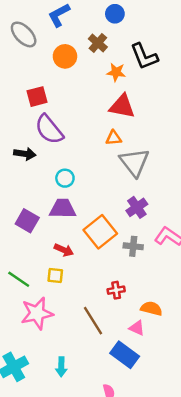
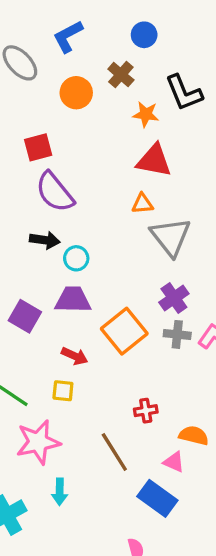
black arrow: (25, 154) -> (45, 240), moved
gray cross: (133, 246) -> (177, 334), moved
cyan arrow: (61, 367) -> (60, 492), moved

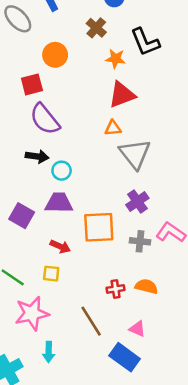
orange circle: (76, 93) -> (55, 55), moved
red triangle: (154, 161) -> (122, 95), turned -32
orange square: (124, 331) -> (99, 227), turned 36
gray cross: (177, 334) -> (140, 241), moved
orange semicircle: (194, 435) -> (146, 286), moved

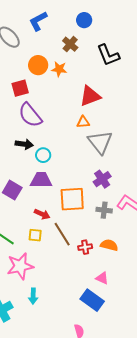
orange star: (116, 59) -> (59, 69), moved
brown line: (91, 321) -> (62, 234), moved

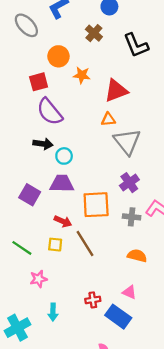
orange star: (59, 69) -> (82, 75), moved
red cross: (85, 247) -> (93, 300), moved
pink star: (20, 266) -> (39, 279), size x0.6

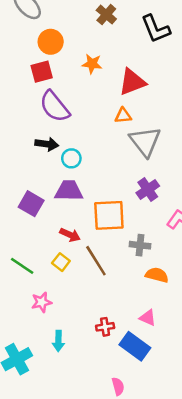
orange circle: (58, 56) -> (51, 42), moved
gray cross: (132, 217) -> (140, 245), moved
yellow square: (55, 245) -> (61, 262), turned 32

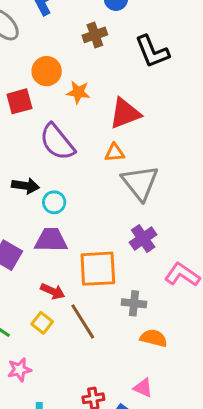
brown cross: (106, 15) -> (95, 35), turned 30
orange circle: (51, 42) -> (47, 71), moved
purple semicircle: (55, 107) -> (57, 142), moved

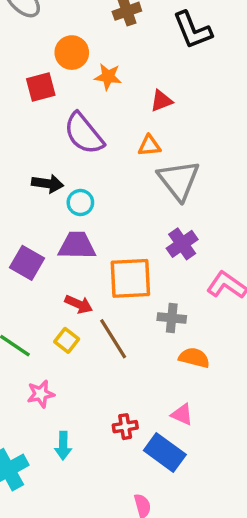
red triangle: (125, 113) -> (161, 101), size x0.6

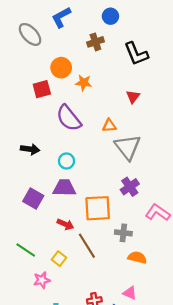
red triangle: (161, 101) -> (133, 97), moved, turned -32
black arrow: (48, 184) -> (30, 149), moved
yellow square: (67, 340) -> (59, 259), moved

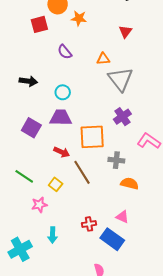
purple semicircle: (69, 118) -> (65, 52), size x0.6

